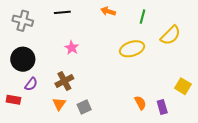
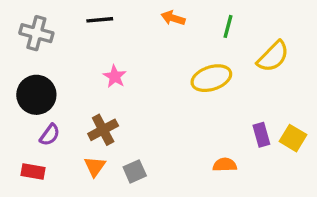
red rectangle: (13, 100) -> (33, 171), moved
orange semicircle: (140, 103) -> (225, 165), turned -64
purple rectangle: (162, 107) -> (261, 135), moved

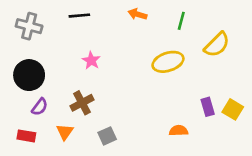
orange triangle: (95, 166) -> (65, 132), moved

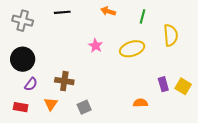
yellow semicircle: (217, 45) -> (171, 35), turned -50
pink star: (91, 61) -> (96, 46), moved
brown cross: (82, 103) -> (64, 81), turned 36

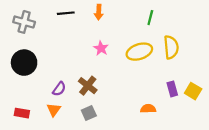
orange arrow: (108, 11) -> (99, 12), moved, turned -104
yellow semicircle: (171, 35) -> (171, 47), moved
brown cross: (64, 81) -> (88, 86), moved, turned 30
purple semicircle: (31, 84) -> (59, 89), moved

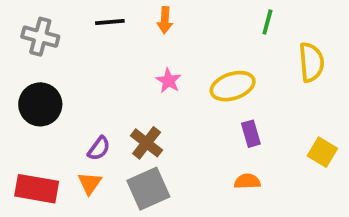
green line: (150, 18) -> (267, 22), moved
yellow semicircle: (171, 47) -> (311, 62), moved
purple rectangle: (172, 89) -> (251, 134), moved
red rectangle: (22, 113) -> (37, 189), size x1.6
gray square: (89, 113) -> (148, 189), size x1.6

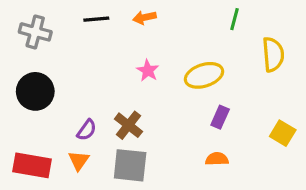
orange arrow: (165, 20) -> (145, 17), turned 75
purple rectangle: (251, 134) -> (220, 117), turned 40
gray square: (148, 189) -> (130, 165), turned 30

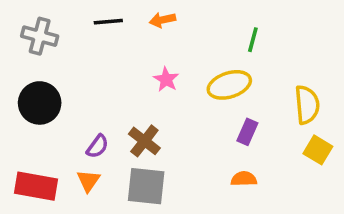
green line: (235, 19) -> (253, 40), moved
yellow semicircle: (273, 54) -> (307, 105), moved

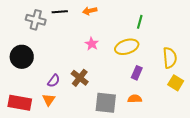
gray cross: (40, 36) -> (36, 20), moved
gray square: (146, 186) -> (106, 103), moved

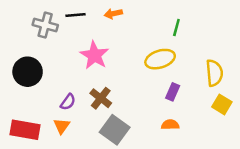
pink star: (92, 44) -> (94, 55), moved, size x1.6
gray square: (106, 103) -> (115, 130), moved, turned 30

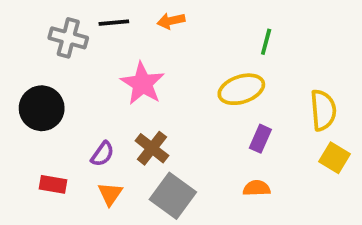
orange triangle: (62, 126) -> (110, 194), moved
red rectangle: (25, 130) -> (53, 184), moved, size x0.6

